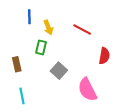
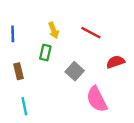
blue line: (29, 17) -> (13, 34), moved
red semicircle: (104, 56) -> (115, 62), turned -119
gray square: (59, 71) -> (75, 71), moved

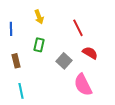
yellow arrow: (54, 30) -> (39, 17), moved
red line: (91, 33) -> (78, 28), turned 36
red semicircle: (115, 62) -> (90, 53), moved, turned 49

